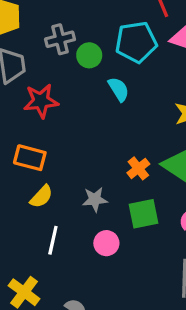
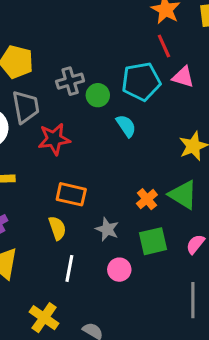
orange rectangle: (30, 158) -> (71, 194), moved
yellow semicircle: (41, 197) -> (57, 228), turned -60
gray star: (95, 199) -> (107, 229), turned 30

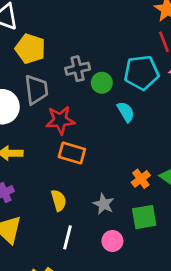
orange rectangle: (71, 194) -> (72, 153), moved

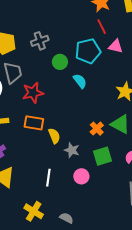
gray cross: (78, 69) -> (40, 41), moved
orange rectangle: (72, 153) -> (34, 123), moved
yellow semicircle: (59, 200) -> (54, 136), moved

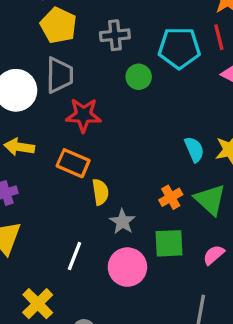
cyan pentagon: (88, 51) -> (179, 48), moved
cyan semicircle: (80, 81) -> (194, 149), moved
pink circle: (81, 176) -> (127, 267), size x1.5

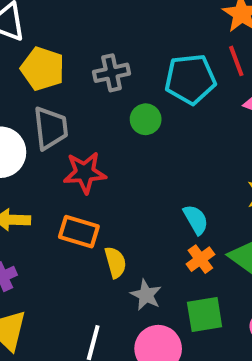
cyan semicircle: (194, 149) -> (196, 220), moved

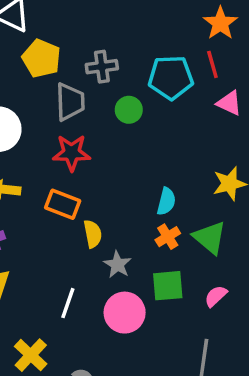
gray trapezoid: (51, 128) -> (70, 102), moved
cyan semicircle: (196, 220) -> (166, 201), turned 40

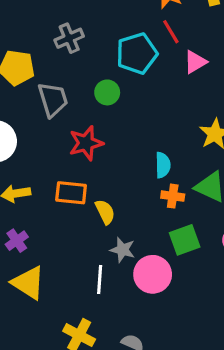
gray cross: (102, 67) -> (69, 38), moved
pink triangle: (229, 103) -> (195, 62), turned -40
red star: (72, 153) -> (86, 143), moved
orange cross: (168, 237) -> (173, 196), turned -35
gray star: (117, 265) -> (123, 250), moved

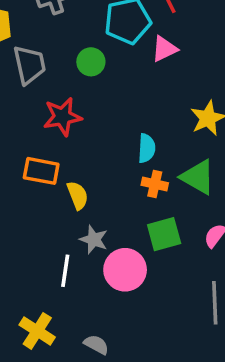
pink triangle: (195, 62) -> (164, 49), moved

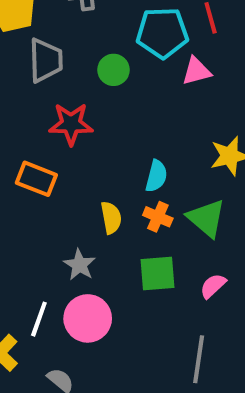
yellow semicircle: (78, 195) -> (111, 218), moved
pink circle: (125, 270) -> (88, 318), moved
white line: (65, 271) -> (39, 319), moved

